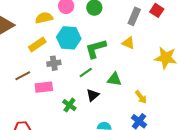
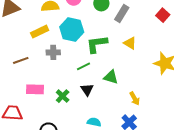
gray rectangle: (134, 16) -> (122, 14), moved
pink rectangle: (44, 87) -> (35, 89), moved
black triangle: (93, 95) -> (87, 90), turned -32

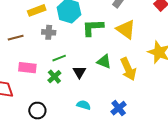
yellow triangle: (130, 43) -> (126, 29), size x1.5
green line: (83, 66) -> (59, 58), moved
yellow arrow: (135, 98) -> (128, 69), moved, size x1.6

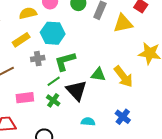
green L-shape: (93, 28) -> (65, 61), moved
yellow triangle: (126, 29) -> (123, 23), moved, turned -35
black triangle: (79, 72) -> (76, 90), size x1.6

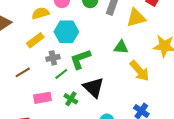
green triangle: (98, 75) -> (121, 47), moved
green line: (54, 81) -> (61, 74), moved

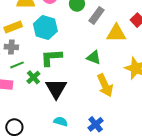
gray cross: (53, 58) -> (11, 47), moved
green line: (61, 74) -> (17, 65), moved
green cross: (71, 99) -> (33, 77), moved

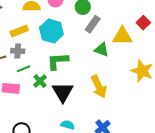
gray rectangle: (97, 15) -> (93, 24), moved
green triangle: (94, 57) -> (102, 50), moved
yellow arrow: (105, 85) -> (99, 87), moved

